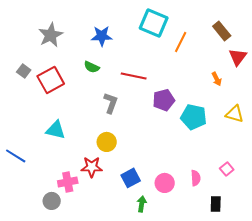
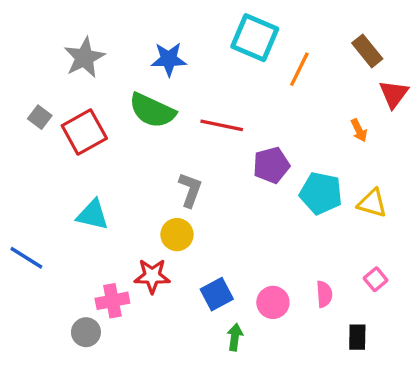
green semicircle: (92, 67) -> (152, 110), size x1.8
gray L-shape: (111, 103) -> (190, 190), moved
yellow triangle: (235, 114) -> (372, 203), moved

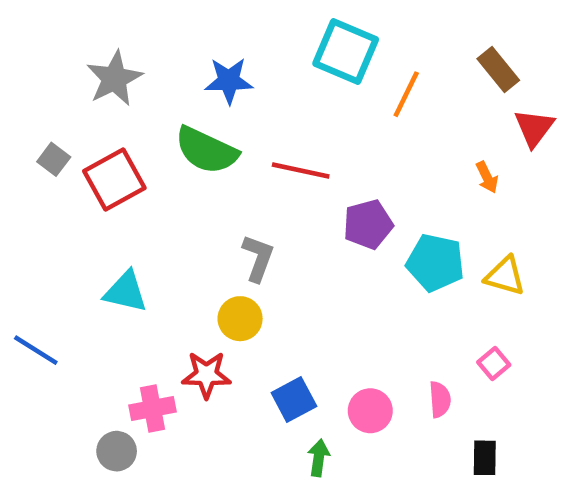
pink square: (376, 279) -> (494, 364), moved

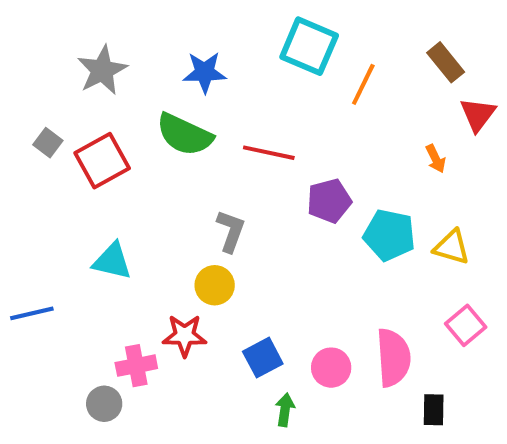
blue line: (36, 350) -> (32, 313), turned -45
pink square: (494, 364) -> (466, 325), moved, size x1.4
pink semicircle: (440, 399) -> (393, 358), size x1.8

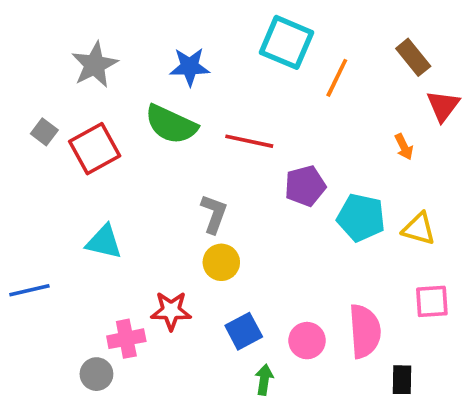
yellow circle: (215, 285) -> (221, 262), moved
pink square: (466, 325) -> (432, 301), turned 36

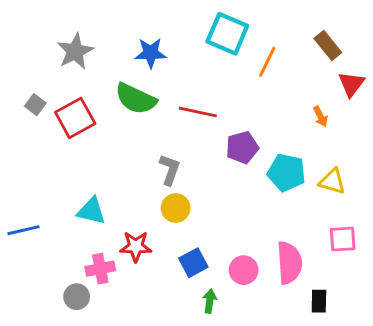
cyan triangle: (104, 242) -> (91, 211), moved

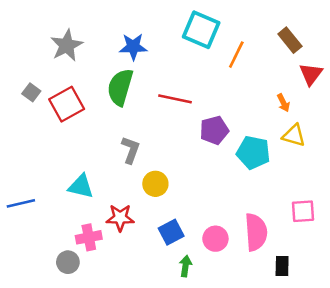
green semicircle: (136, 99) -> (120, 87), turned 81
gray L-shape: (170, 170) -> (131, 150), moved
yellow triangle: (332, 181) -> (294, 135), moved

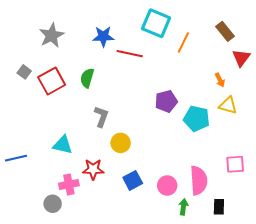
green semicircle: (120, 87) -> (87, 78), moved, size x0.7
red line: (175, 99) -> (130, 54), moved
green arrow: (185, 266) -> (183, 207), moved

